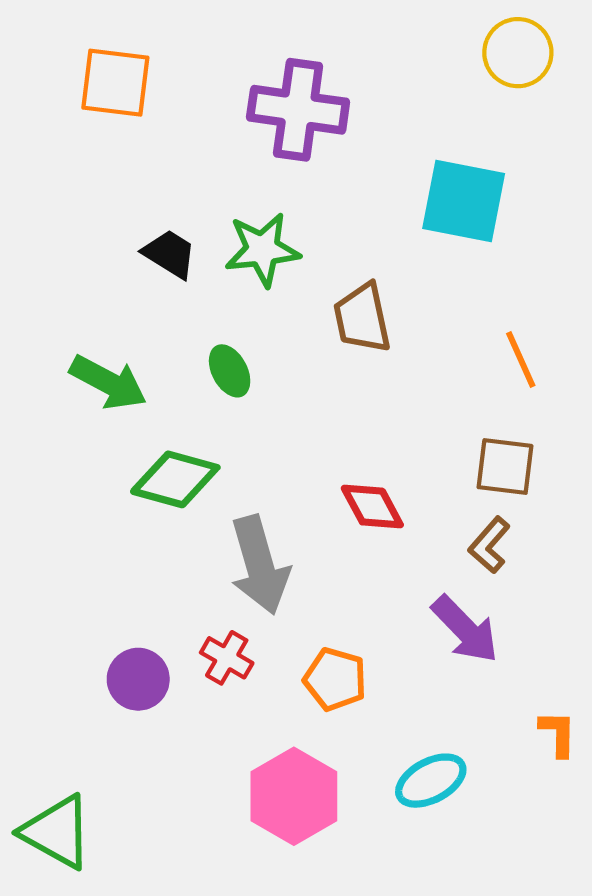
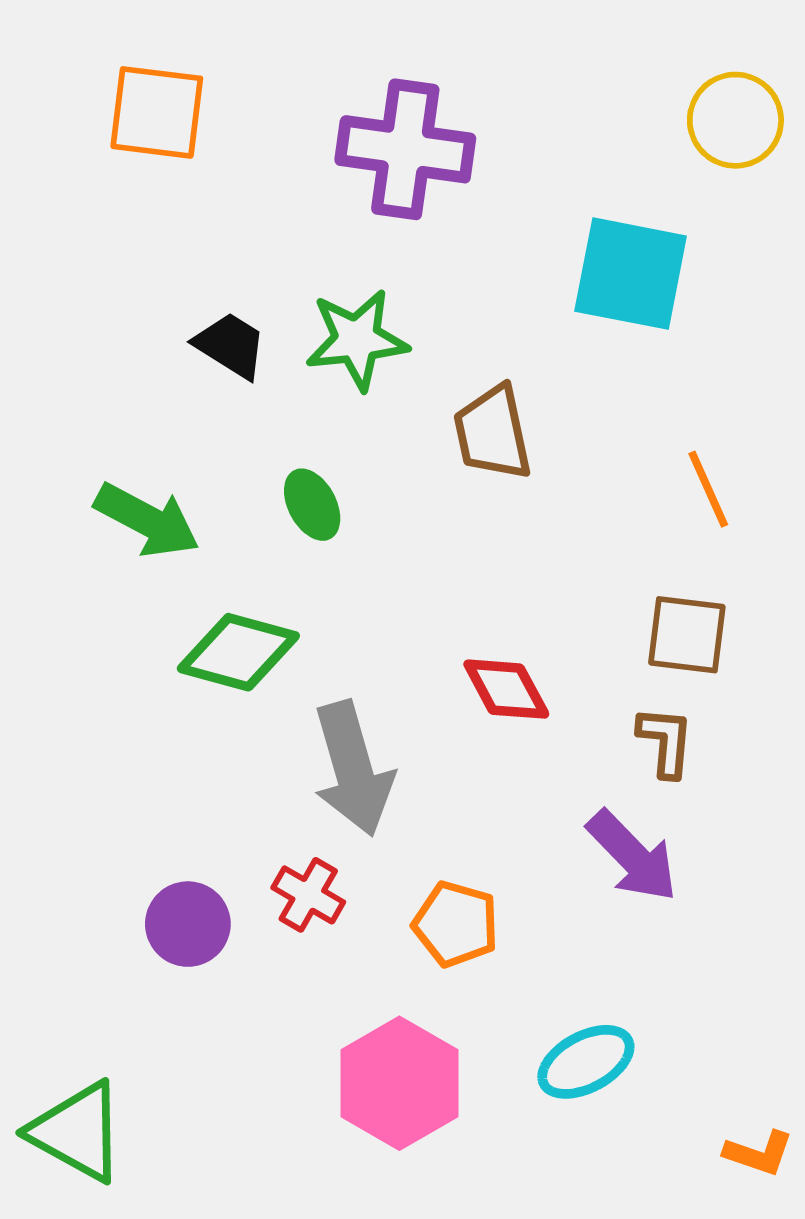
yellow circle: (518, 53) -> (735, 120), moved
brown L-shape: (489, 545) -> (666, 742), turned 144
orange L-shape: (558, 733) -> (759, 1153), moved, turned 108

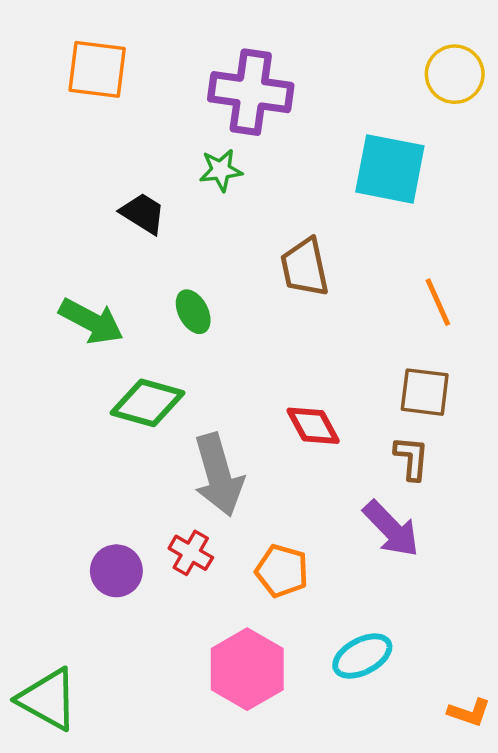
green star: (357, 340) -> (221, 170), moved, size x0.7

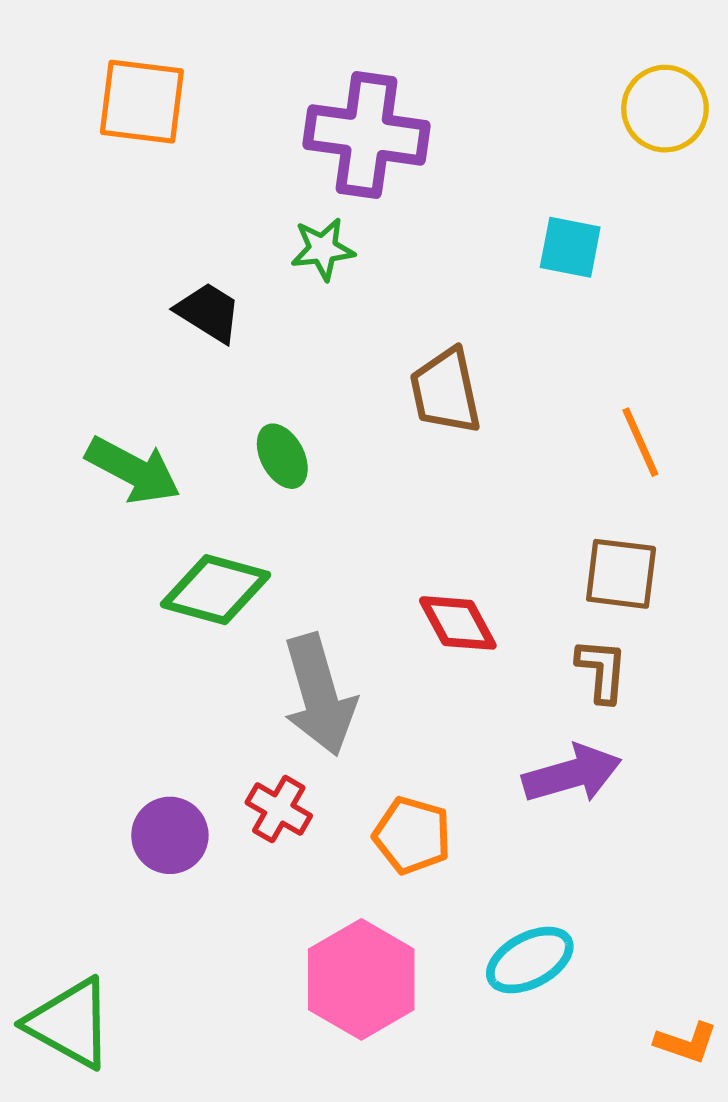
cyan square: (390, 169) -> (570, 247), size x0.6
purple arrow: (391, 529) -> (572, 774), turned -62

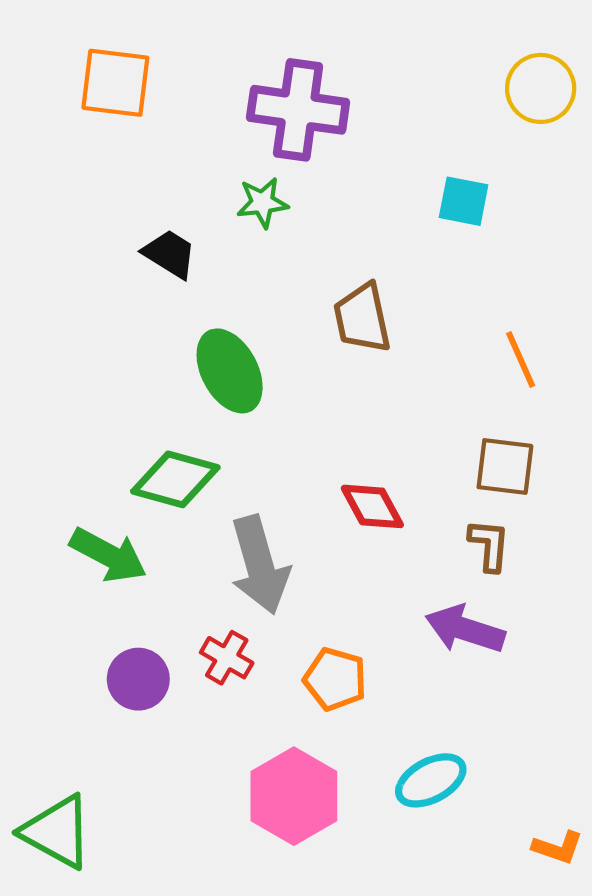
green ellipse: (282, 456) -> (230, 371), size x1.6
green arrow: (133, 470) -> (108, 555), moved
purple arrow: (572, 774) -> (465, 629), turned -146

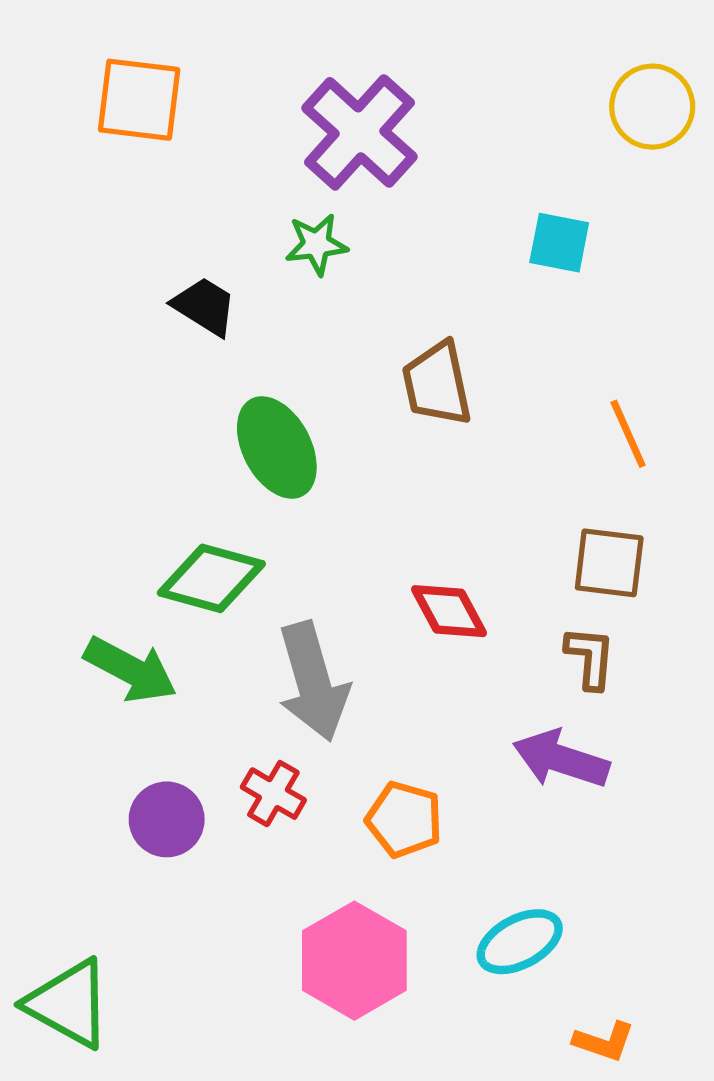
purple cross: (298, 110) -> (359, 132), turned 34
orange L-shape: (558, 847) -> (604, 1042), moved

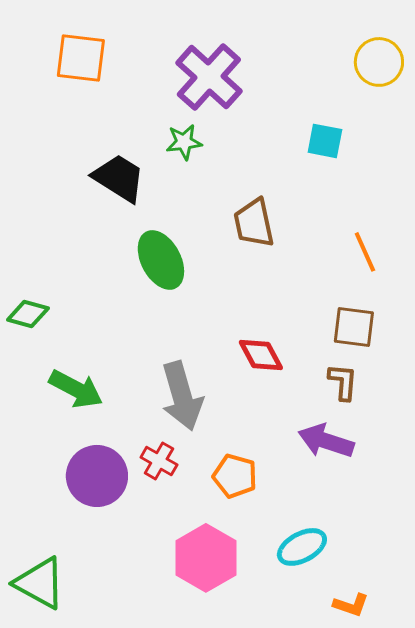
black trapezoid: (205, 306) -> (119, 178), size x1.4
green diamond: (211, 578) -> (28, 314), moved, size x0.7
purple circle: (167, 819) -> (97, 476), size x1.4

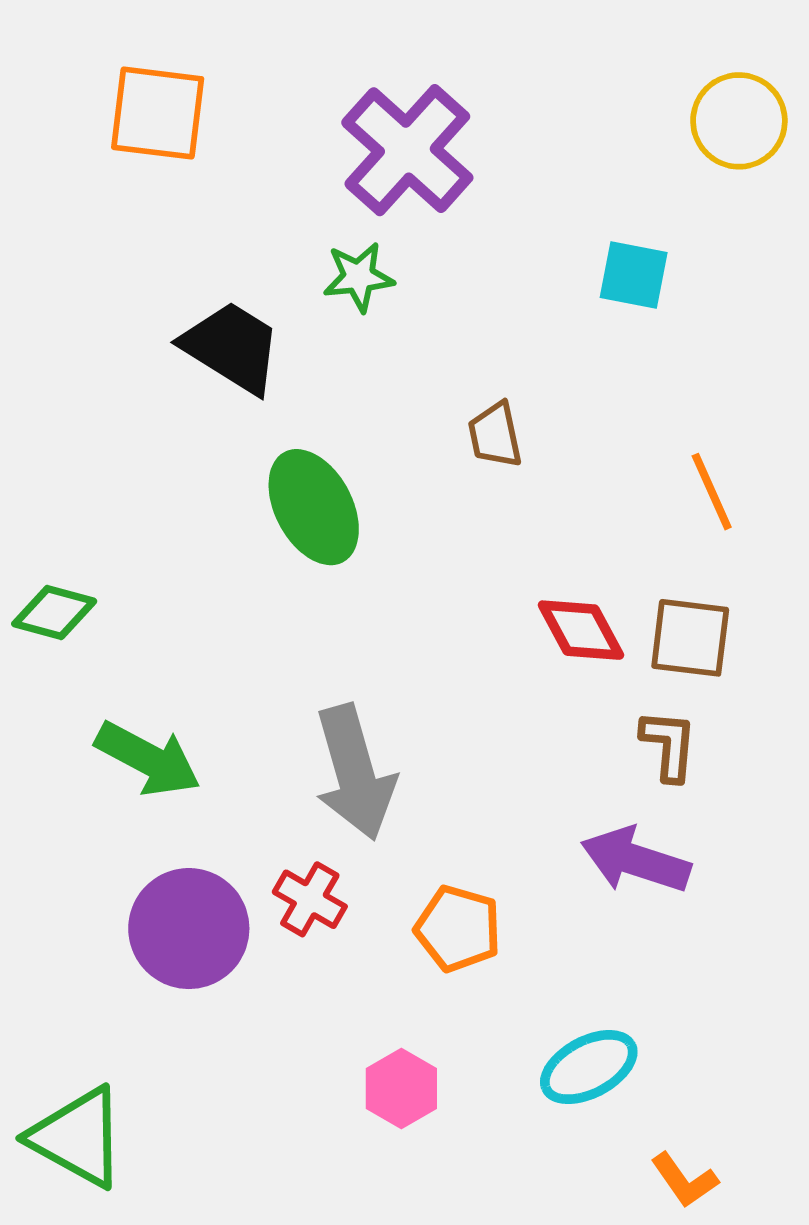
brown trapezoid: (254, 223) -> (495, 435), size x0.7
red diamond: (261, 355) -> (581, 630), moved
pink hexagon: (206, 558) -> (401, 1089), size x0.6
orange L-shape: (351, 605) -> (684, 1180), turned 36

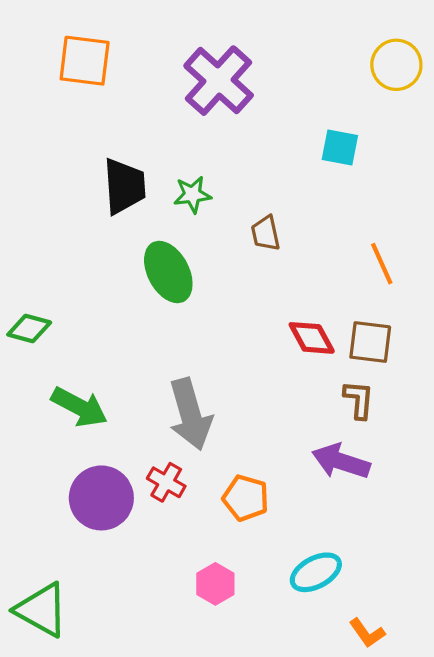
green star: (359, 277) -> (192, 195), moved
black trapezoid: (232, 347) -> (124, 186), turned 54

